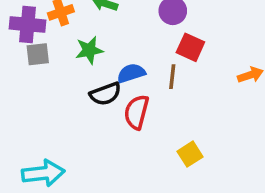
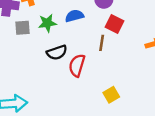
gray square: (38, 54) -> (23, 28), moved
blue semicircle: (131, 73) -> (74, 16), moved

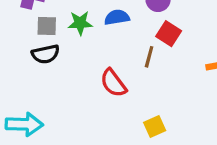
black semicircle: (57, 52) -> (46, 54), moved
red semicircle: (77, 65) -> (113, 83), turned -60

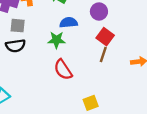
green star: (80, 23) -> (57, 40), moved
brown line: (149, 57) -> (103, 55), moved

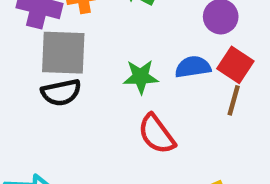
blue semicircle: (69, 22) -> (193, 67), moved
gray square: (18, 26) -> (63, 53), size x1.6

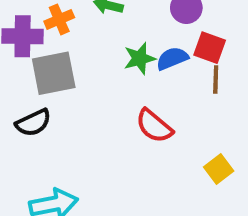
green star: (141, 77) -> (140, 58), moved
black semicircle: (61, 92) -> (33, 123), moved

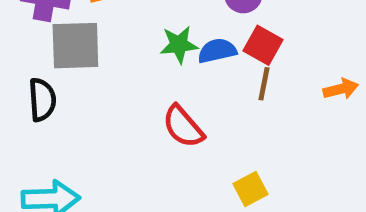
black semicircle: (33, 123) -> (42, 100), turned -78

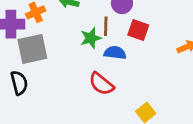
blue semicircle: (217, 51) -> (115, 53), moved, turned 30
brown line: (264, 84) -> (106, 26), moved

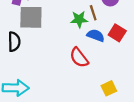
brown line: (106, 26) -> (93, 13), turned -32
red square: (138, 30) -> (117, 33), moved

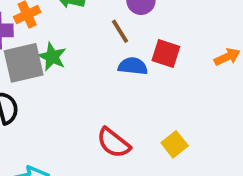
green star: (79, 19) -> (52, 57), moved, turned -30
red semicircle: (79, 58) -> (114, 143), moved

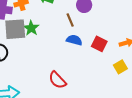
red square: (166, 54) -> (99, 44), moved
yellow square: (175, 144) -> (120, 67), moved

